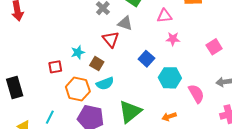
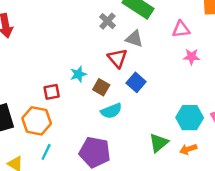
blue square: (146, 59) -> (136, 82), moved
cyan hexagon: (170, 78) -> (190, 118), moved
orange hexagon: (78, 89) -> (37, 121), moved
green triangle: (130, 112) -> (159, 143), moved, size x0.7

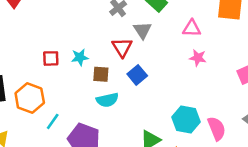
gray triangle: (134, 39) -> (142, 30), turned 30
brown square: (101, 87) -> (101, 74), turned -35
red square: (52, 92) -> (51, 58), moved
cyan line: (46, 152) -> (53, 121), moved

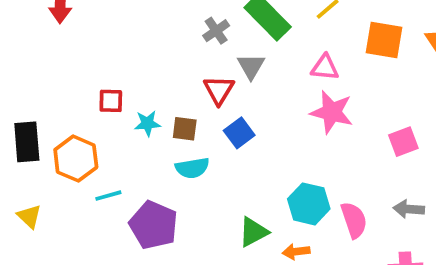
cyan star: (80, 57) -> (147, 123), moved
pink star: (198, 58) -> (332, 112), size x1.6
cyan line: (53, 121) -> (108, 196), turned 36

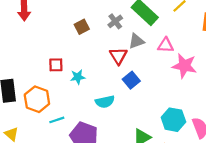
gray triangle: (251, 66) -> (136, 41), turned 42
pink triangle: (325, 67) -> (166, 45), moved
brown square: (185, 129) -> (82, 27), moved, turned -32

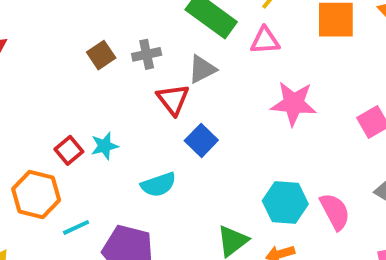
gray cross: (115, 21) -> (147, 54), moved, turned 32
pink triangle: (166, 45) -> (265, 41), moved
red square: (56, 65) -> (69, 150), moved, turned -32

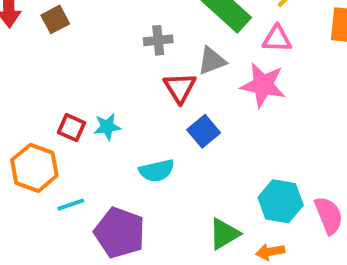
brown square: (101, 55) -> (55, 19), moved
pink star: (294, 103) -> (263, 85), moved
red square: (69, 150) -> (71, 128), turned -32

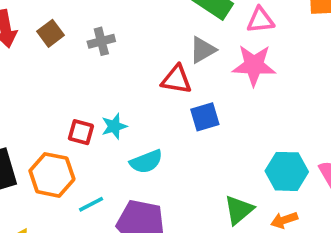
gray cross: (158, 40) -> (101, 41), moved
red triangle: (180, 88) -> (176, 79), turned -40
blue square: (204, 131) -> (205, 117), turned 32
cyan semicircle: (157, 171) -> (146, 162), moved

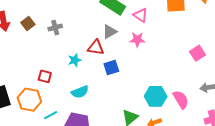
pink triangle: (260, 20) -> (141, 15), turned 42
pink star: (254, 65) -> (137, 40), size x0.7
cyan star: (114, 126) -> (75, 60), moved

